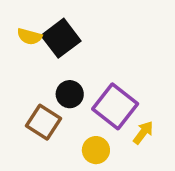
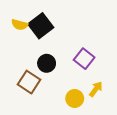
purple square: (115, 106) -> (84, 59), moved, size x0.7
yellow circle: (96, 150) -> (75, 98), moved

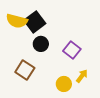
yellow semicircle: (20, 25) -> (17, 21), size x1.5
black circle: (47, 63) -> (41, 44), moved

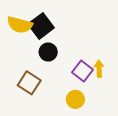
purple square: (72, 50) -> (82, 71), moved
yellow arrow: (82, 76) -> (99, 69), moved, turned -40

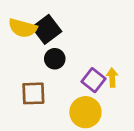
brown square: (29, 83) -> (33, 93), turned -35
yellow circle: (75, 99) -> (85, 112), size x1.5

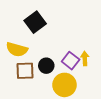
yellow semicircle: (23, 28) -> (17, 49), moved
black circle: (55, 59) -> (46, 66), moved

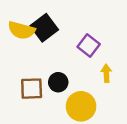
yellow semicircle: (17, 49) -> (21, 30), moved
purple square: (71, 61) -> (89, 45), moved

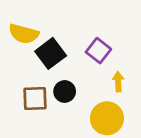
black square: (44, 28) -> (51, 53), moved
yellow circle: (81, 106) -> (107, 118), moved

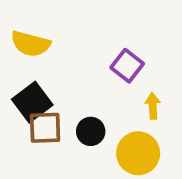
black square: (51, 53) -> (32, 102), moved
black circle: (65, 91) -> (91, 131), moved

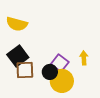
purple square: (127, 66) -> (60, 63), moved
yellow circle: (138, 153) -> (62, 81), moved

